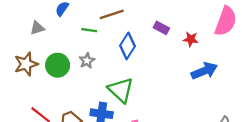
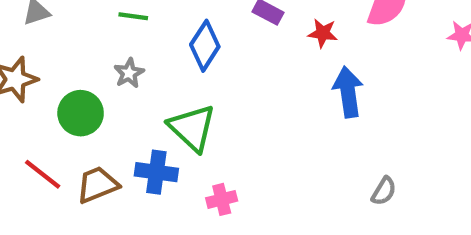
green circle: (58, 65) -> (81, 113), moved
blue arrow: (204, 71) -> (348, 92), turned -75

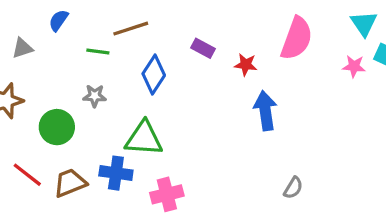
gray star: (129, 73) -> (95, 96), turned 30
green triangle: (192, 128) -> (144, 139), turned -39
pink cross: (222, 199) -> (167, 194), size x1.4

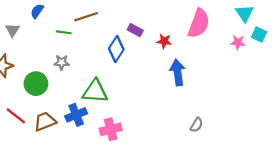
gray triangle: (22, 48) -> (13, 30), turned -40
blue diamond: (154, 75) -> (116, 49), moved
blue cross: (116, 173) -> (76, 115), turned -30

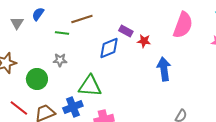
gray triangle: (13, 30) -> (17, 23), moved
red star: (164, 41) -> (144, 41), moved
blue diamond: (116, 49) -> (109, 48), turned 35

